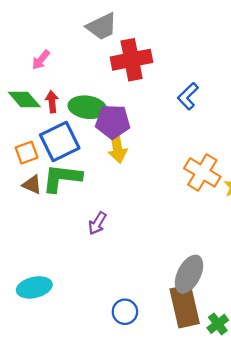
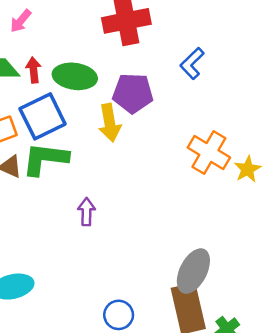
purple pentagon: (113, 122) -> (133, 93), moved
purple arrow: (97, 223) -> (86, 212), turned 150

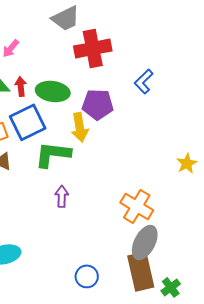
orange cross: (209, 152) -> (137, 206), moved
green L-shape: (45, 159) -> (53, 154), moved

